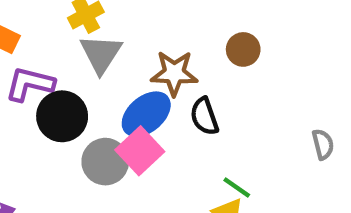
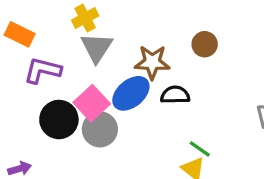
black circle: (62, 116) -> (59, 120), moved
black semicircle: (204, 116) -> (175, 95), turned 108
pink square: (140, 151) -> (92, 103), moved

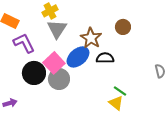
brown star: (152, 62) -> (91, 38), turned 30
purple L-shape: (43, 70) -> (24, 43), turned 50

